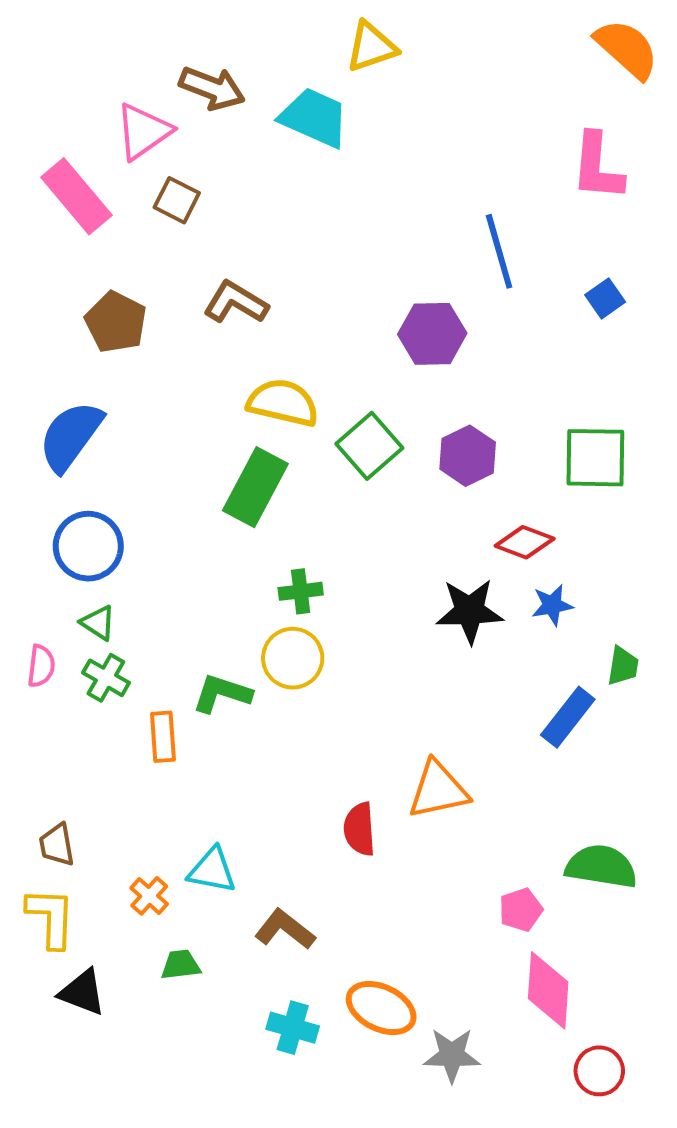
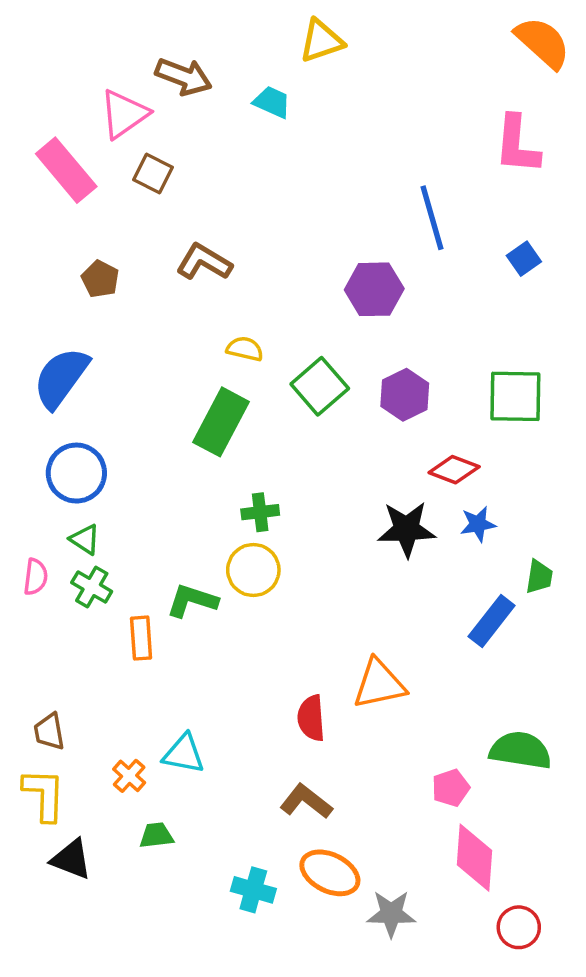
cyan trapezoid: (314, 118) -> (272, 102), size x0.6
brown pentagon: (116, 322) -> (100, 279), size x0.7
yellow semicircle: (283, 403) -> (245, 349), size x0.6
brown L-shape: (285, 929) -> (306, 801), moved

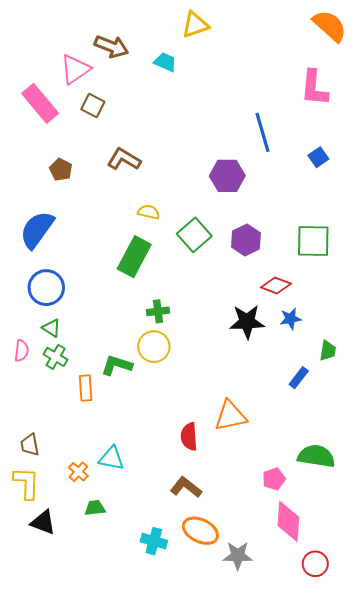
blue rectangle: (492, 621) -> (299, 378), size x0.7

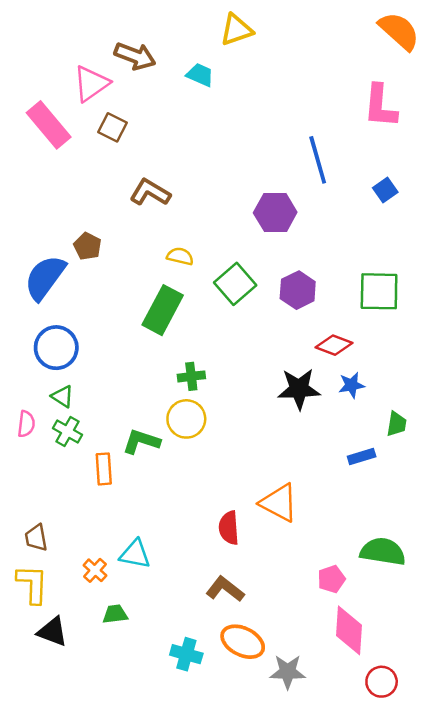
brown pentagon: (61, 170) -> (87, 246), moved
blue rectangle: (299, 378) -> (362, 456), turned 35
orange triangle: (230, 416) -> (279, 503), turned 40

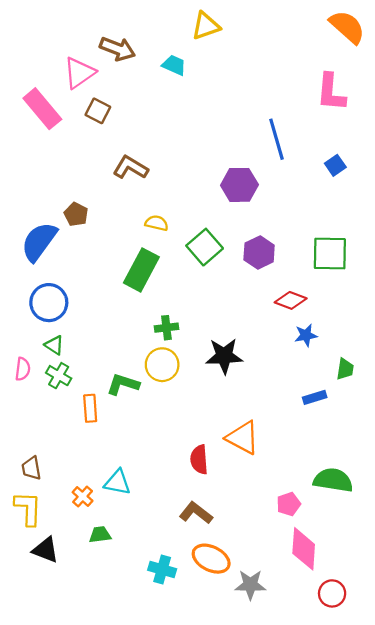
black star: (299, 389) -> (224, 356), moved

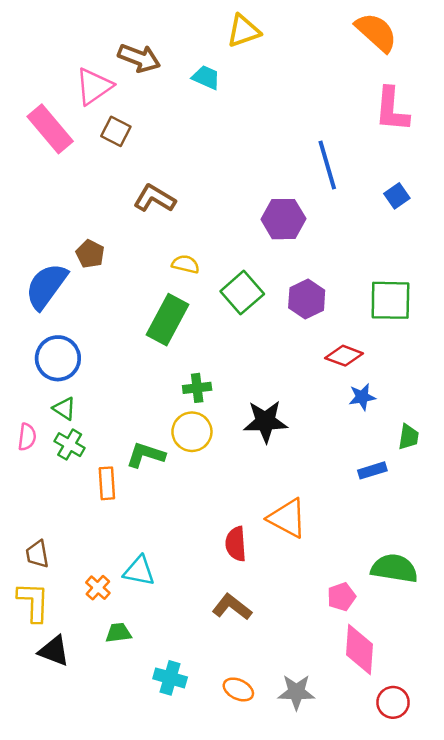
orange semicircle: (347, 27) -> (376, 32), moved
orange ellipse: (211, 559) -> (238, 689), moved, size x0.7
cyan cross: (162, 569) -> (170, 678), moved

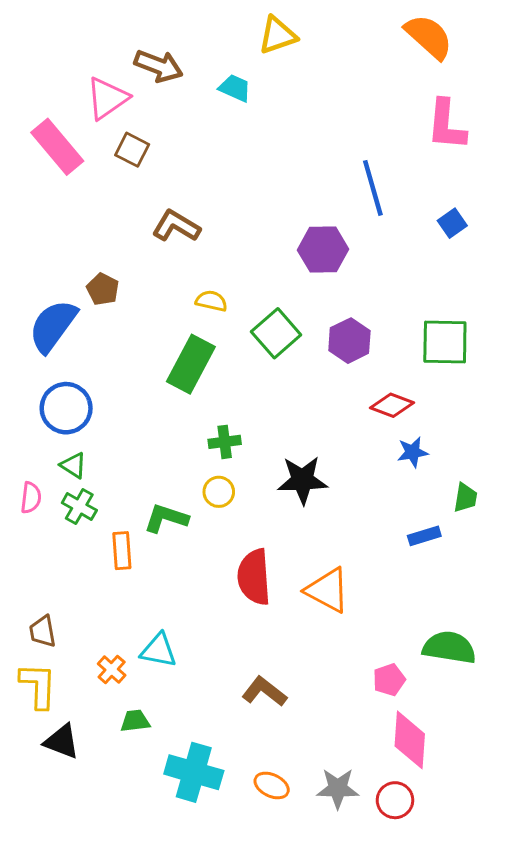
yellow circle: (192, 432) -> (219, 492), size x0.7
red semicircle: (236, 544) -> (254, 577), moved, size x1.4
cyan cross: (170, 678) -> (194, 772), size x1.5
red circle: (393, 702) -> (395, 800), moved

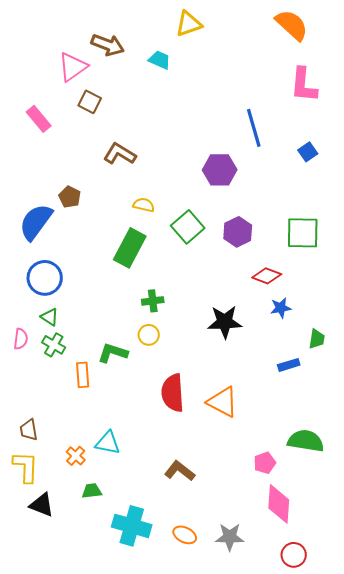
pink rectangle: (57, 147) -> (39, 119), moved, size x0.7
black star: (302, 480) -> (225, 322), moved
red circle: (395, 800) -> (294, 555), moved

